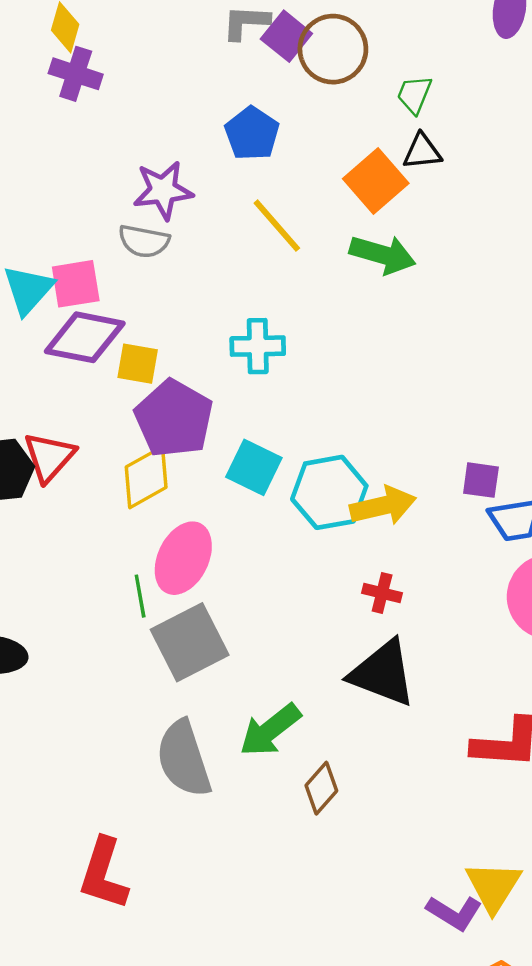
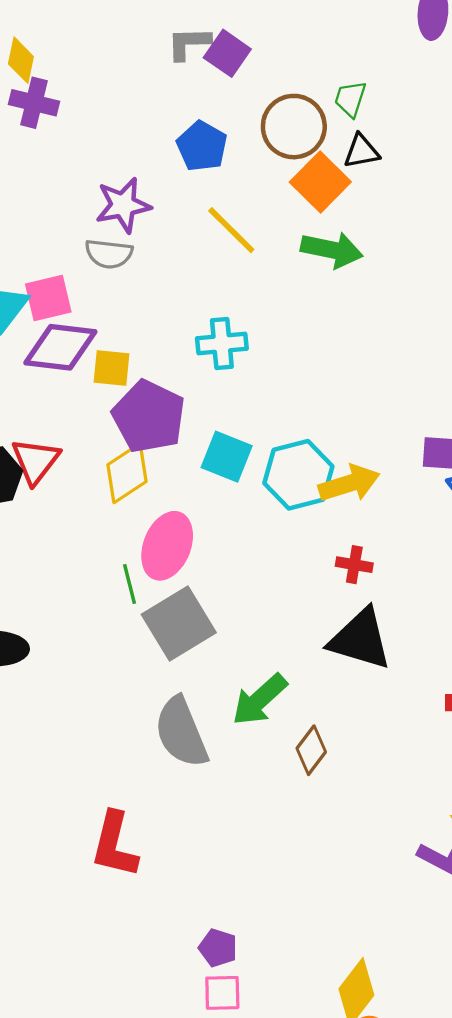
brown circle: (333, 49) -> (294, 127), moved

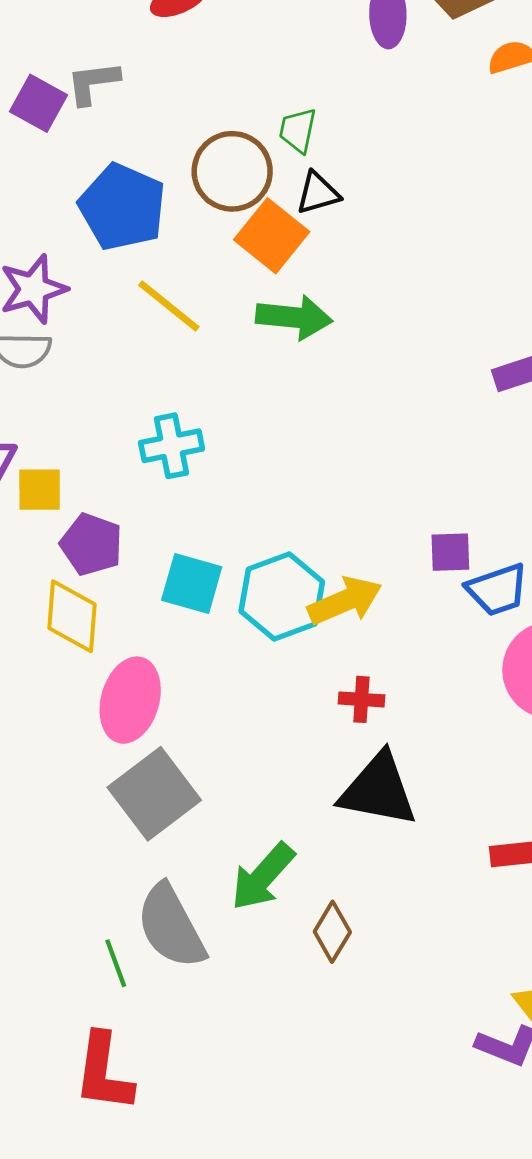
purple square: (227, 53) -> (38, 103), moved
blue pentagon: (202, 146) -> (122, 207), size x1.4
purple pentagon: (149, 417) -> (91, 544), size x0.7
yellow diamond: (127, 473) -> (72, 616), turned -46
green line: (130, 584) -> (116, 963), moved

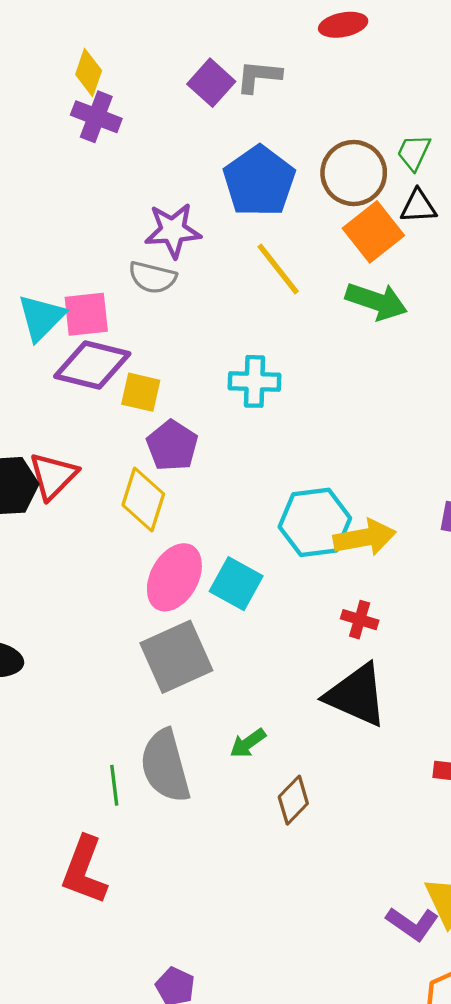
cyan square: (192, 583) -> (236, 584), moved
green arrow: (263, 877) -> (248, 743), size x0.6

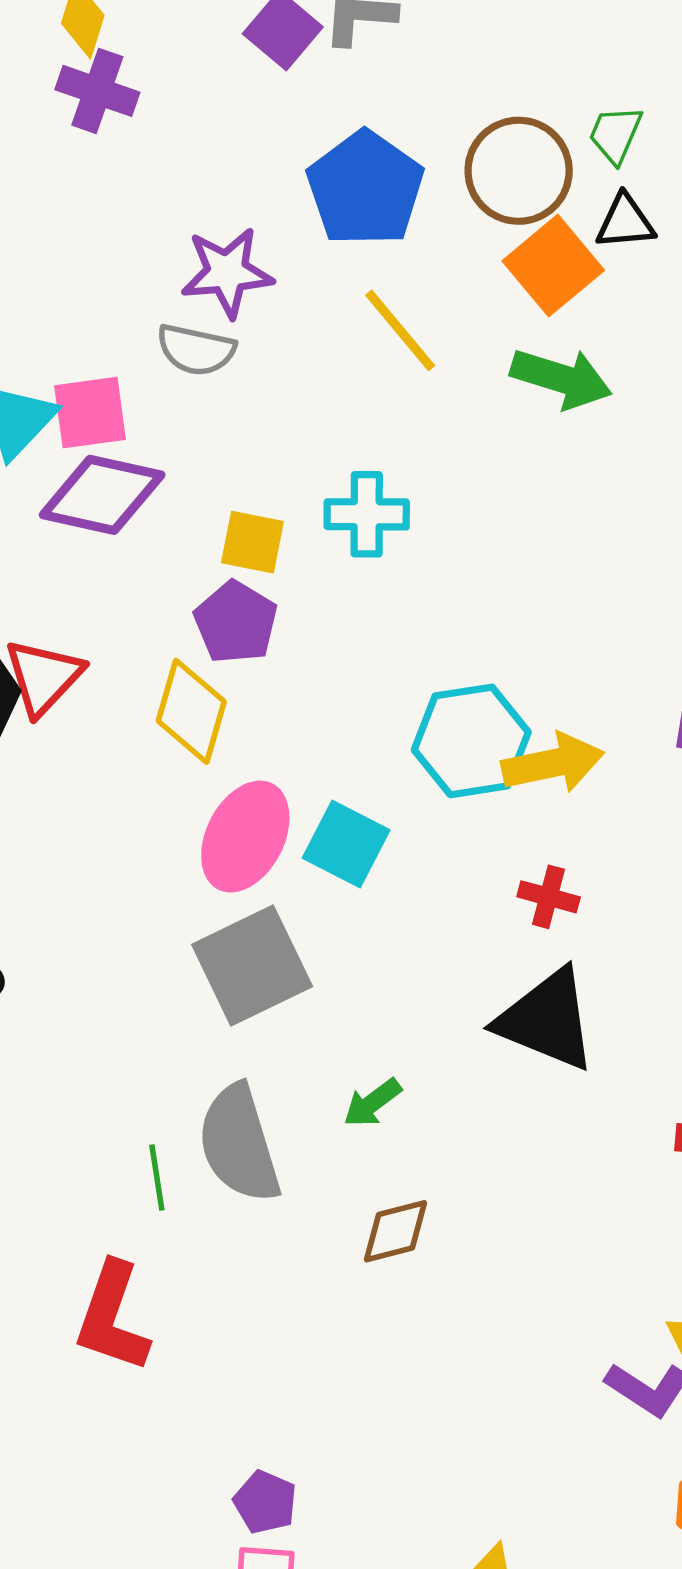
yellow square: (141, 392) -> (252, 542), moved
brown diamond: (293, 800) -> (395, 1231), moved, turned 33

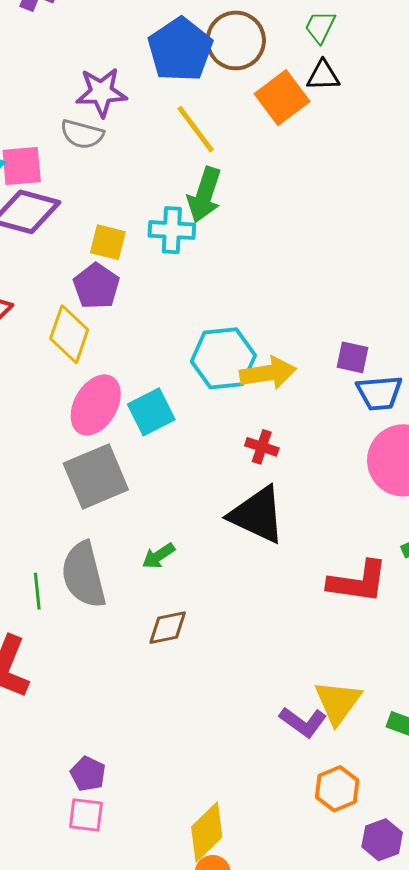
brown circle: (519, 171) -> (236, 40), moved
green arrow: (561, 378) -> (204, 195), moved, turned 88
cyan square: (346, 844) -> (151, 412), turned 33

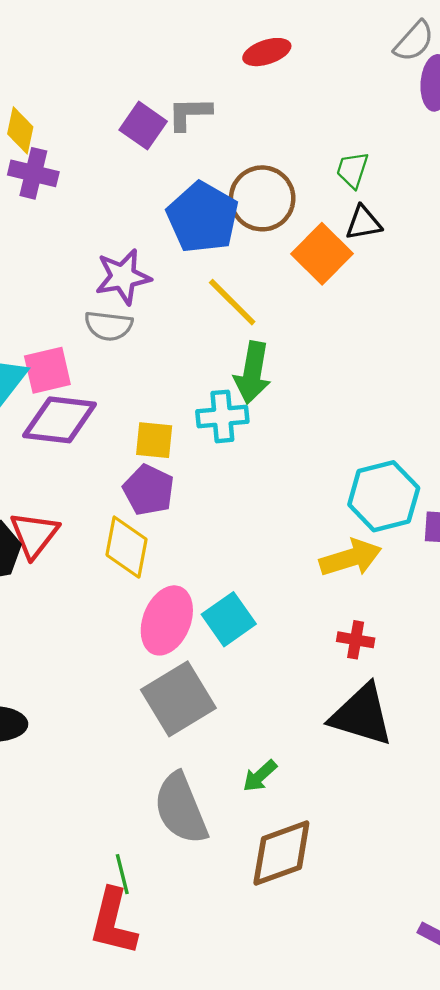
cyan hexagon: (223, 358) -> (384, 496), moved
green line: (37, 591) -> (122, 874), moved
brown diamond: (168, 628) -> (281, 853), size x1.6

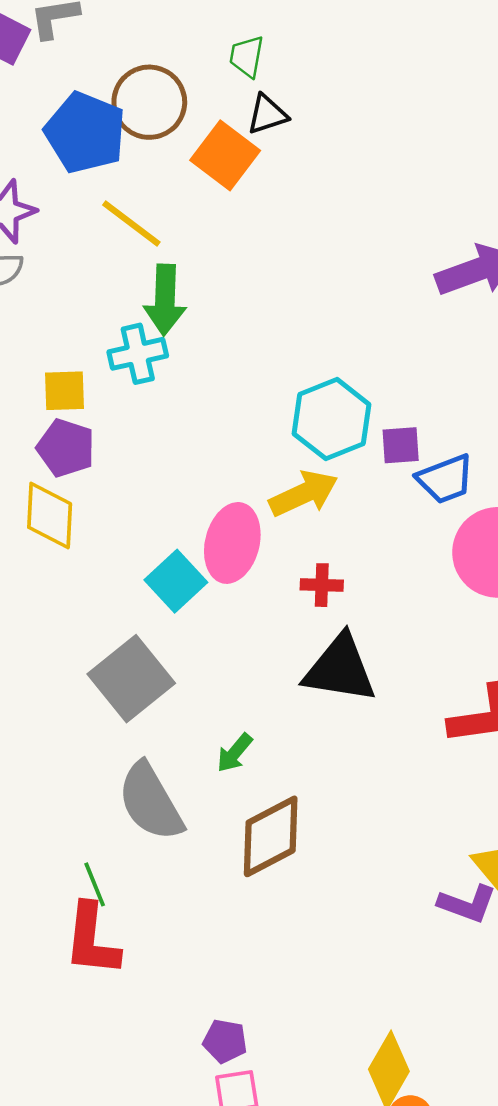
pink ellipse: (167, 620) -> (232, 543), moved

